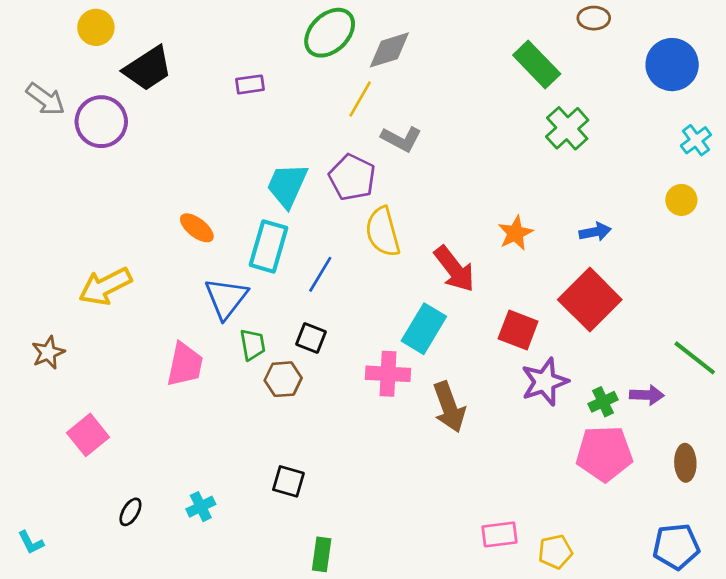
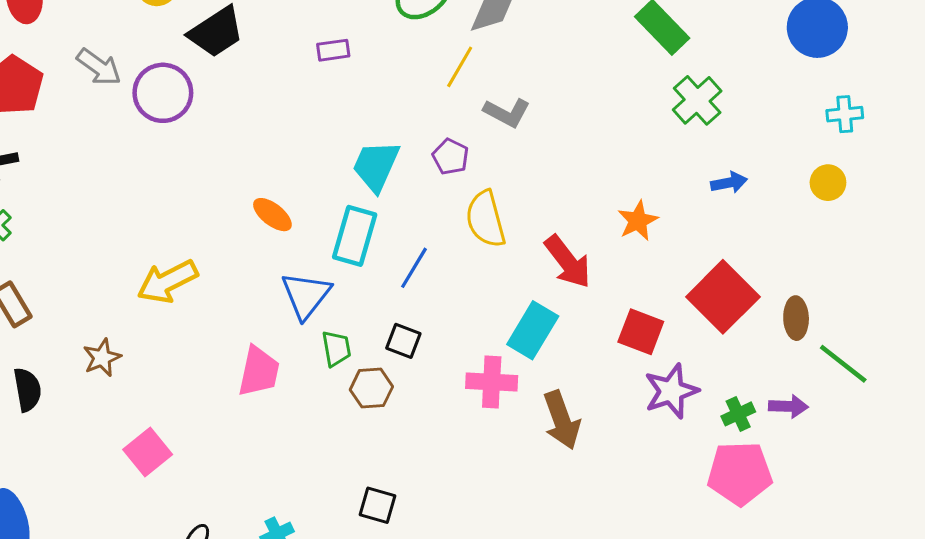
cyan cross: (696, 140) -> (845, 114), turned 32
purple pentagon: (352, 177) -> (451, 157), size x0.7
blue arrow: (595, 232) -> (729, 183), moved
brown ellipse: (685, 463) -> (796, 318), moved

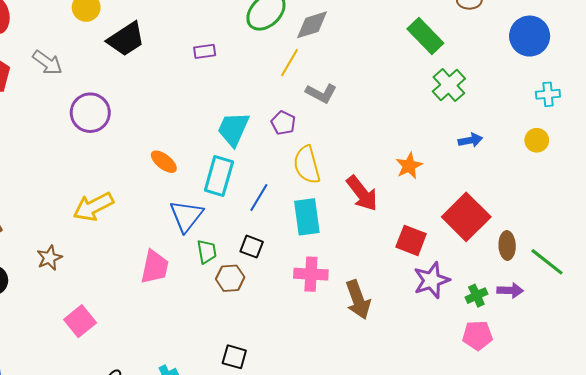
purple circle: (163, 93) -> (90, 113), moved
brown ellipse: (796, 318) -> (507, 245), moved
cyan rectangle: (533, 330) -> (307, 217), moved, turned -39
pink pentagon: (740, 473) -> (477, 335), size x0.7

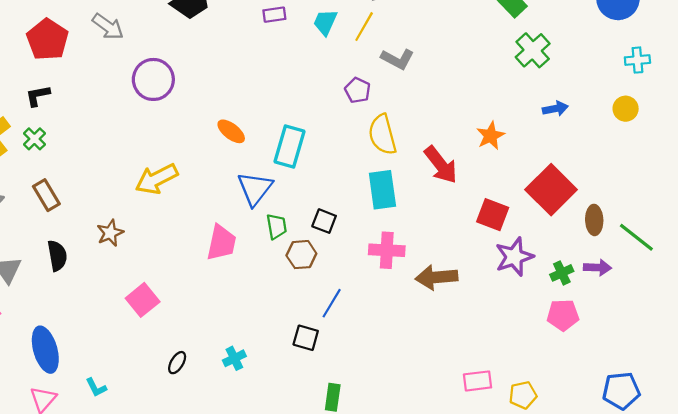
cyan trapezoid: (233, 129) -> (325, 22), moved, size x0.7
blue line: (259, 197) -> (332, 303), moved
brown arrow: (358, 300) -> (436, 277), turned 105

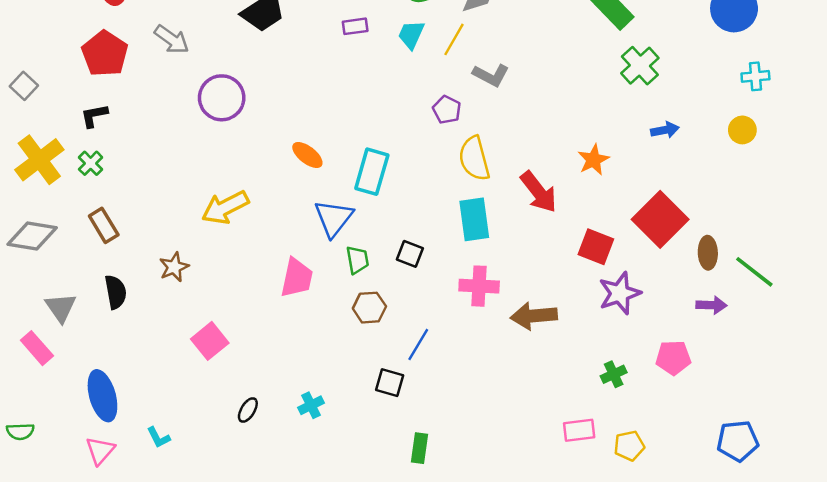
brown hexagon: (301, 255) -> (369, 308), moved
green cross: (562, 273) -> (614, 374), moved

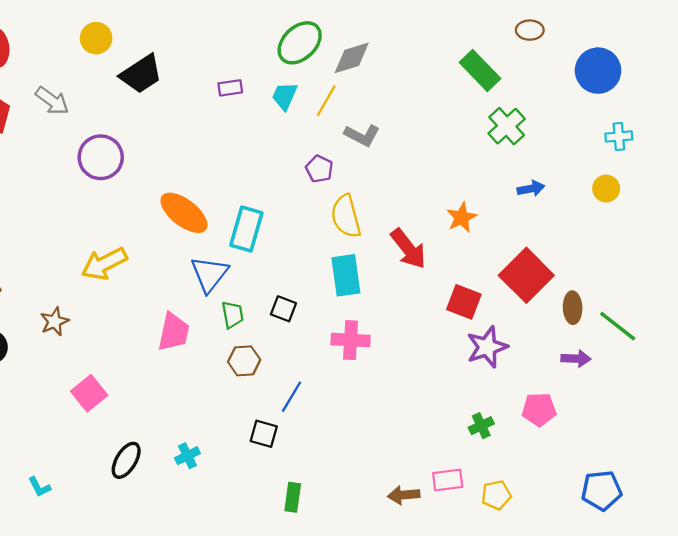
orange ellipse: (307, 155) -> (184, 213), size x1.6
brown arrow: (534, 316) -> (404, 495), moved, size x0.7
black ellipse: (248, 410) -> (126, 460), size x1.5

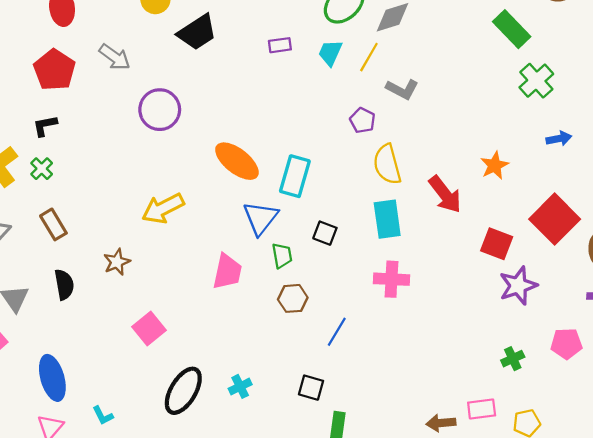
black square: (283, 309) -> (325, 233), moved
black square: (264, 434) -> (311, 388), moved
black ellipse: (126, 460) -> (183, 391), size x1.4

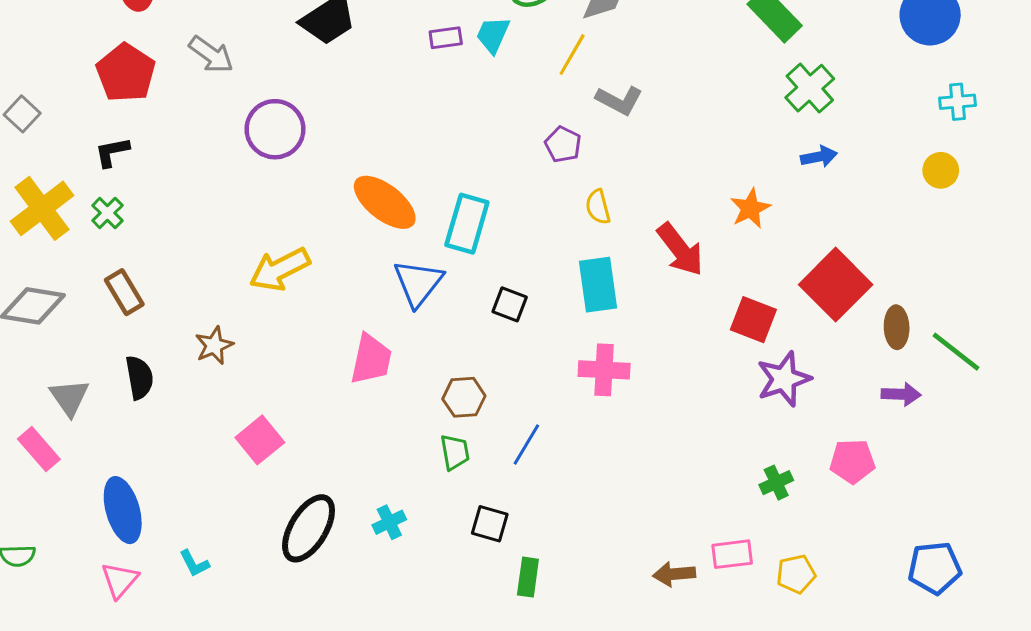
cyan trapezoid: (330, 53) -> (493, 35), moved
blue arrow: (559, 139) -> (819, 157), moved
yellow semicircle: (387, 164) -> (598, 207), size x0.6
green trapezoid: (282, 256) -> (455, 452), moved

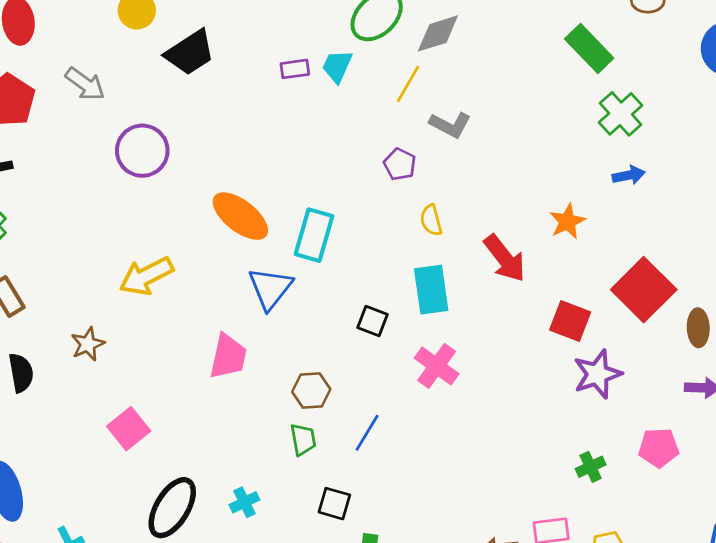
black square: (510, 304) -> (373, 321), moved
pink cross: (604, 370) -> (437, 366), turned 33

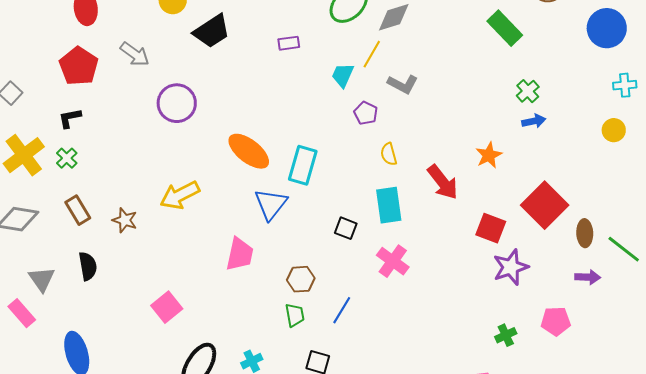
cyan trapezoid: (337, 66) -> (343, 75), moved
green cross: (621, 114) -> (528, 91), moved, size x0.7
brown star: (88, 344) -> (125, 220), moved, turned -30

